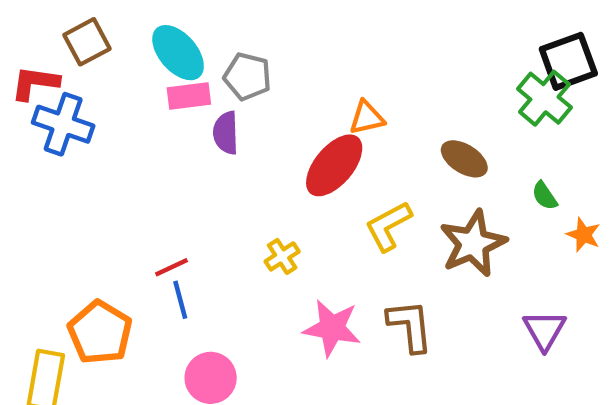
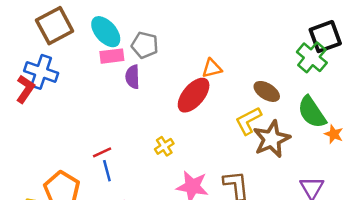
brown square: (87, 42) -> (55, 26), size x1.4
red L-shape: (35, 83) -> (25, 89), moved, turned 116
green semicircle: (544, 196) -> (312, 112), size x2.0
yellow L-shape: (388, 226) -> (248, 121), moved

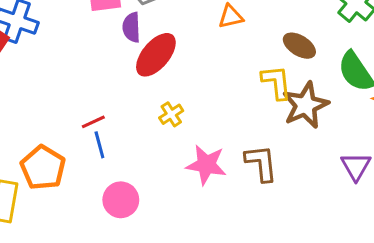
red ellipse: (194, 95) -> (156, 55), moved
yellow L-shape: (248, 121) -> (276, 82), turned 112

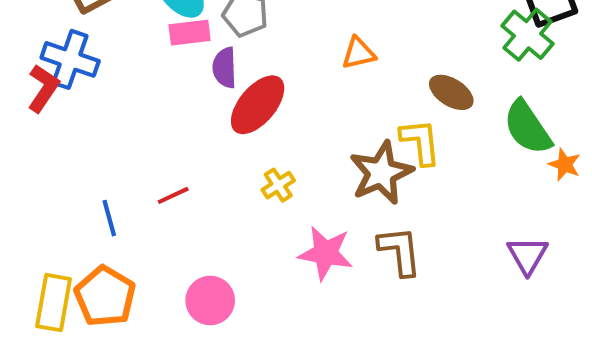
brown star: (306, 105) -> (381, 173), moved
blue line: (99, 145) -> (109, 218), moved
orange pentagon: (43, 168) -> (105, 296), moved

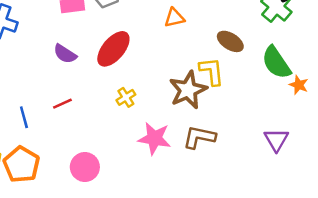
purple semicircle: (225, 68) -> (65, 54), moved, turned -55
brown L-shape: (400, 251) -> (199, 137), turned -72

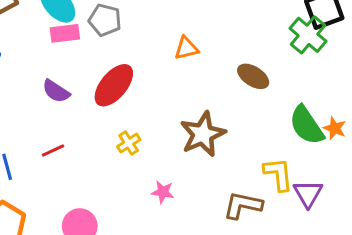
green semicircle: (276, 63) -> (307, 125), moved
yellow L-shape: (212, 71) -> (278, 174), moved
brown L-shape: (199, 137) -> (243, 205), moved
pink star: (154, 138) -> (163, 192), size x0.6

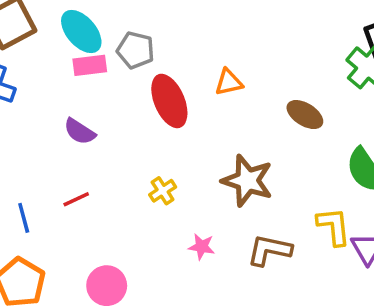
red ellipse: (114, 85) -> (169, 101), moved, turned -63
brown star: (203, 134) -> (247, 181), turned -30
brown L-shape: (243, 205) -> (269, 250), moved

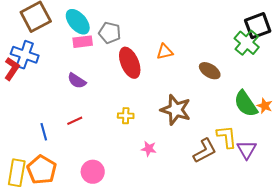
yellow cross: (163, 191) -> (126, 116), turned 35
brown L-shape: (269, 250) -> (205, 151), moved, turned 140

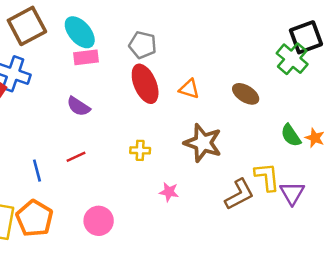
gray pentagon: (110, 33) -> (143, 45), moved
orange triangle: (165, 52) -> (189, 89), moved, turned 30
green semicircle: (246, 104) -> (291, 135), size x0.7

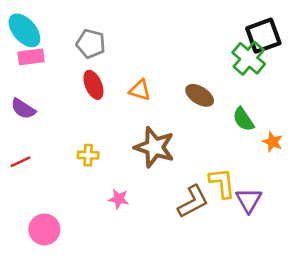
red ellipse: (145, 84) -> (93, 85), size x0.7
green semicircle: (291, 135) -> (243, 119), moved

